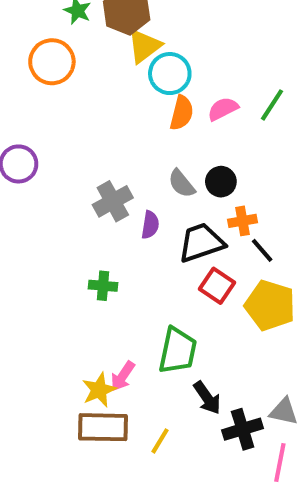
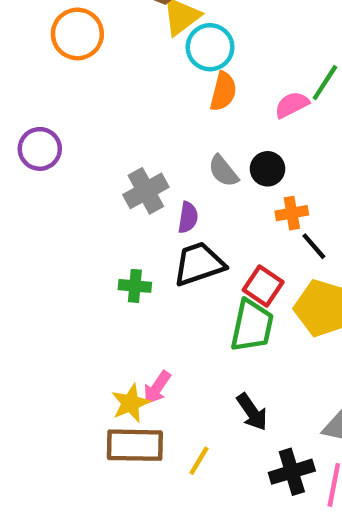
pink semicircle: (223, 109) -> (292, 105), moved
black trapezoid: (201, 243) -> (199, 264), moved
green trapezoid: (178, 351) -> (252, 326), moved
black cross: (243, 429) -> (292, 472), moved

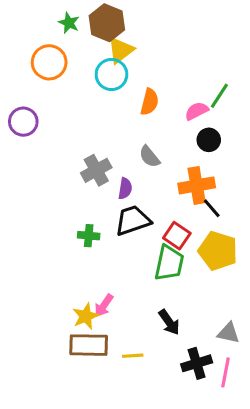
cyan circle: (210, 47) -> (111, 74), moved
purple circle: (40, 149) -> (23, 122), moved
black circle: (268, 169) -> (209, 140), moved
orange cross: (292, 213) -> (197, 185), size x1.6
yellow line: (199, 461) -> (133, 356), turned 55

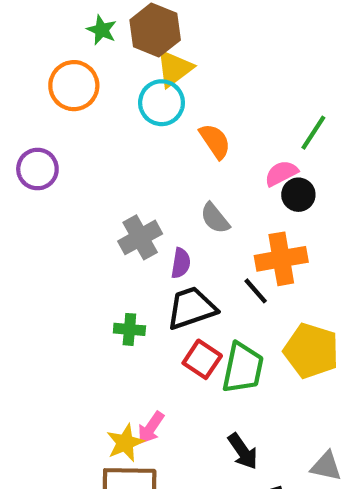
orange semicircle: (149, 102) -> (215, 141), turned -48
pink semicircle: (197, 111) -> (281, 173), moved
black line: (212, 208) -> (256, 291), moved
red square: (177, 236) -> (202, 359), moved

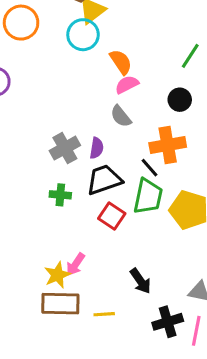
pink semicircle: (281, 173) -> (127, 85), moved
gray cross: (140, 237) -> (65, 148), moved
green trapezoid: (243, 368) -> (148, 196), moved

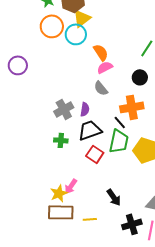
orange circle: (21, 23) -> (52, 26), moved

